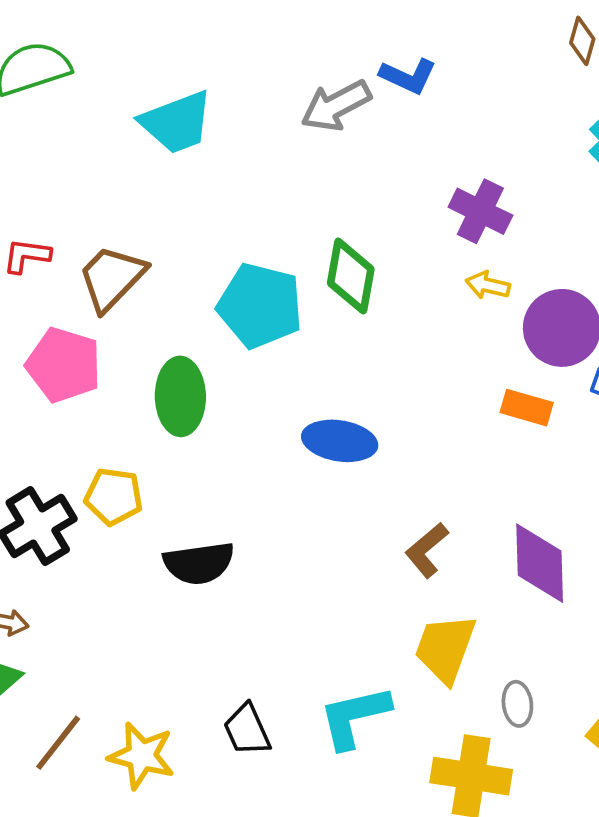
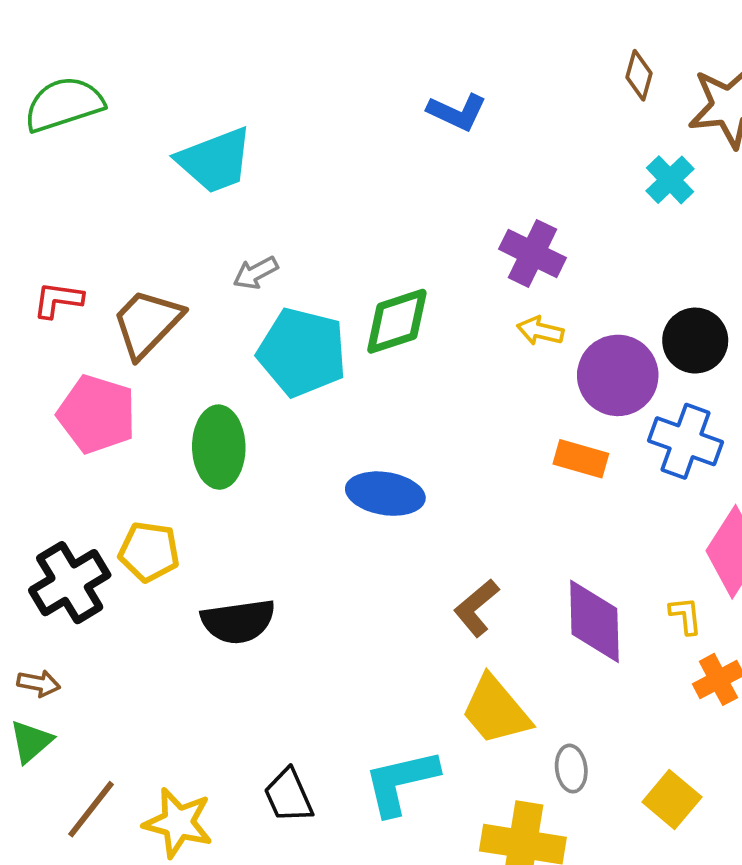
gray arrow: (336, 106) -> (256, 273), moved, size x0.6
green diamond: (351, 276) -> (397, 321), turned 62
yellow trapezoid: (445, 648) -> (496, 710), turned -60

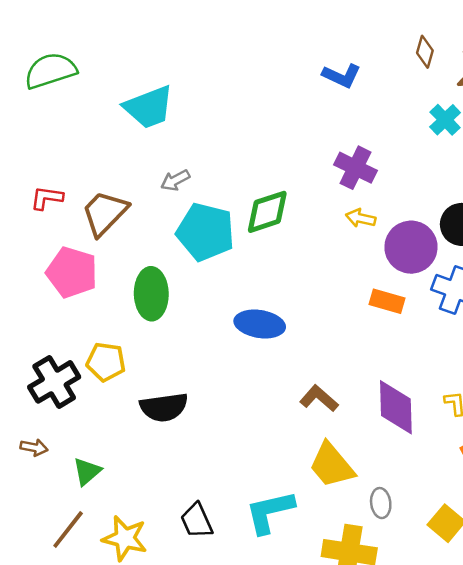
blue L-shape: (457, 112) -> (342, 76), moved
brown L-shape: (476, 608) -> (319, 398), turned 81
green triangle: (31, 741) -> (87, 472), moved

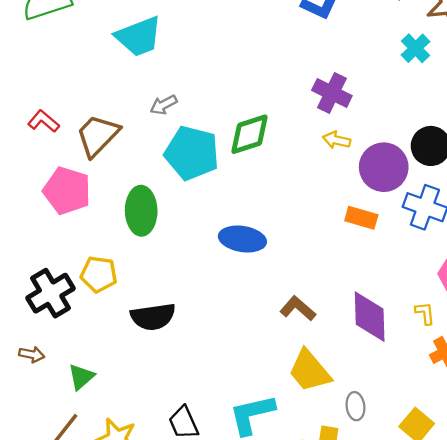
red L-shape: (47, 198) -> (43, 121), turned 32

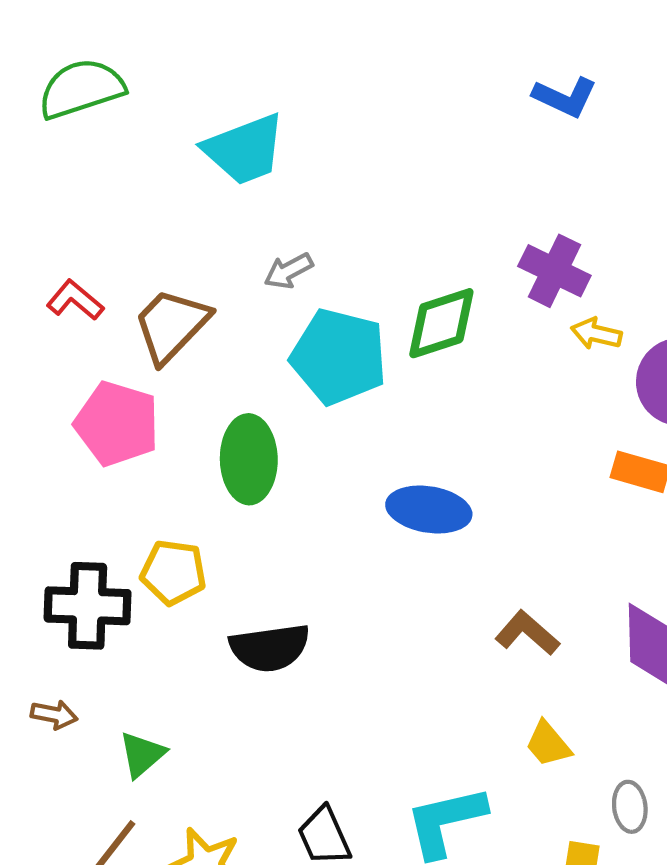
purple cross: (332, 93) -> (554, 271), moved
black cross: (51, 293) -> (88, 606), turned 33
yellow trapezoid: (310, 371) -> (548, 744), size x0.6

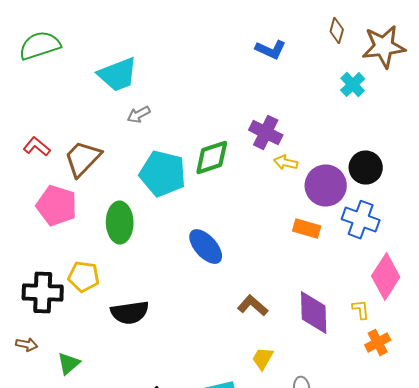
gray arrow: (289, 271) -> (139, 115), moved
blue ellipse: (429, 510) -> (206, 247), turned 39
yellow trapezoid: (548, 744) -> (263, 359), turned 70

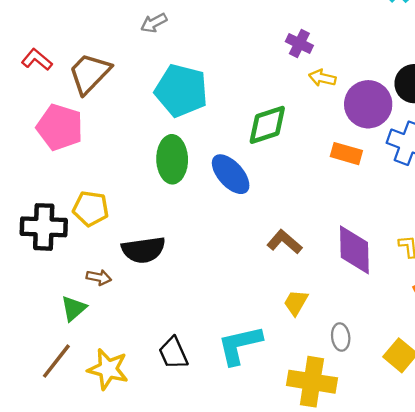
purple cross: (266, 133) -> (299, 44), size x0.7
green diamond: (212, 158) -> (267, 125), moved
green ellipse: (120, 223) -> (172, 159), moved
brown arrow: (27, 345) -> (99, 277), moved

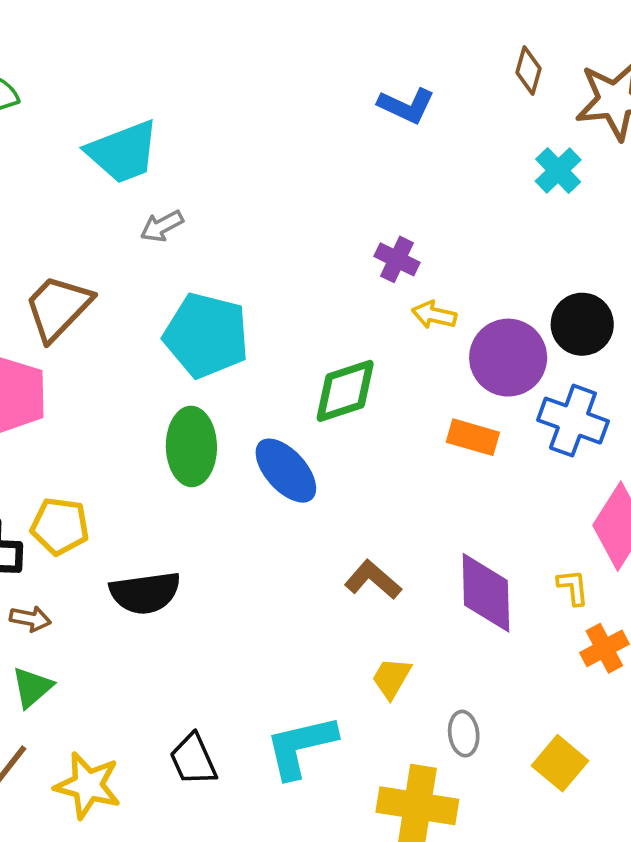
brown arrow: (99, 277) -> (30, 619), moved

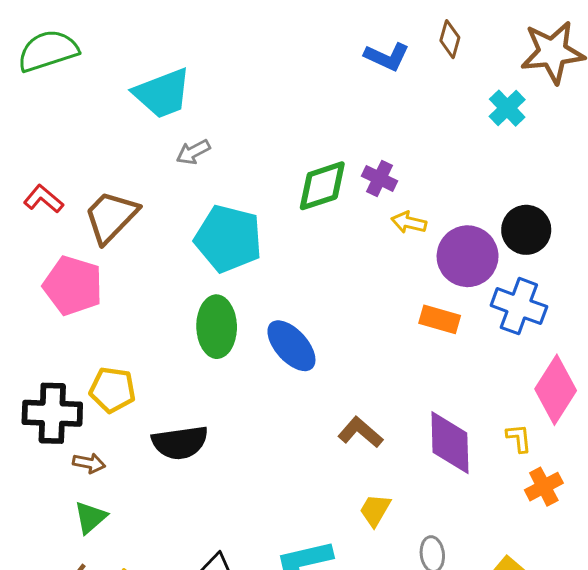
brown diamond: (529, 70) -> (450, 39), moved
green diamond: (345, 391) -> (322, 186), moved

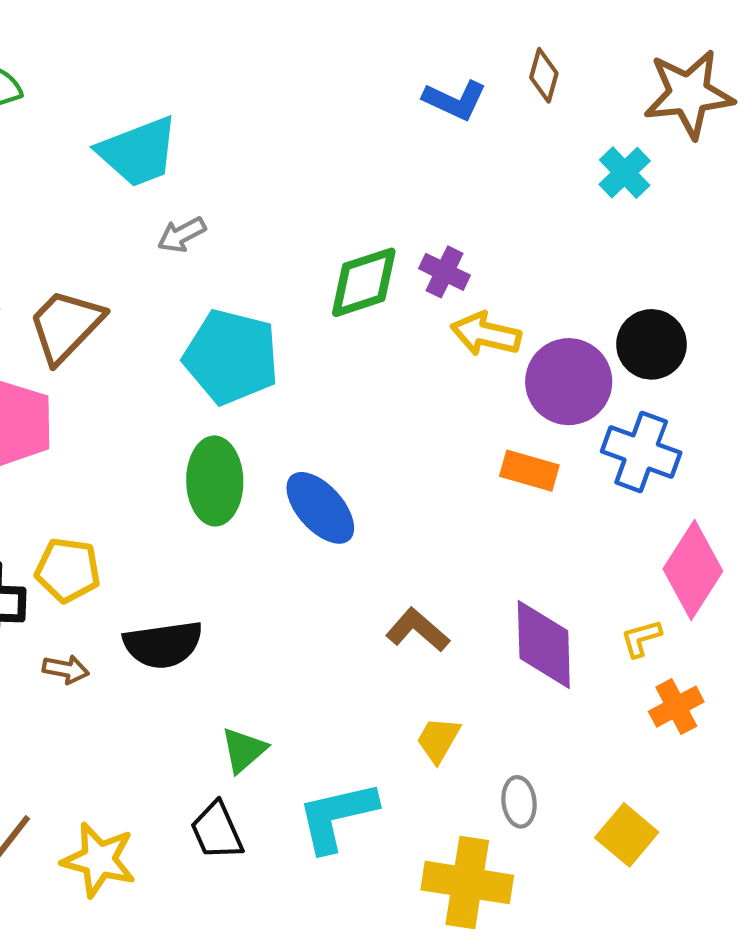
yellow arrow: (409, 222) -> (486, 334), size x1.4
yellow L-shape: (519, 438) -> (641, 638), turned -100
brown arrow: (89, 463) -> (66, 669), moved
green triangle: (90, 517) -> (244, 750), moved

